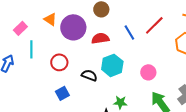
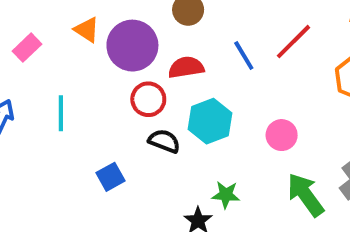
cyan line: (31, 49) -> (61, 113), moved
red circle: (59, 62) -> (148, 99), moved

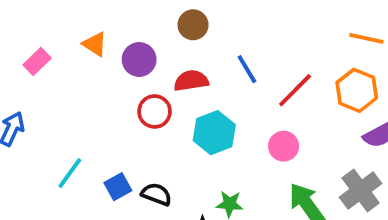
red line: (294, 42) -> (295, 90), moved
purple circle: (132, 46) -> (139, 59), size x0.7
cyan line: (61, 113) -> (70, 173), moved, turned 36
black semicircle: (164, 141) -> (156, 194), moved

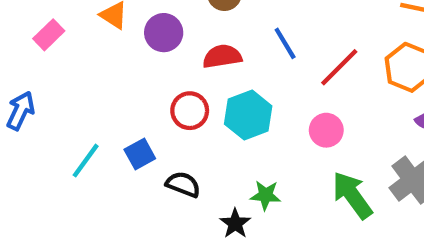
red circle: (155, 111) -> (190, 111), moved
blue square: (118, 187) -> (140, 154), moved

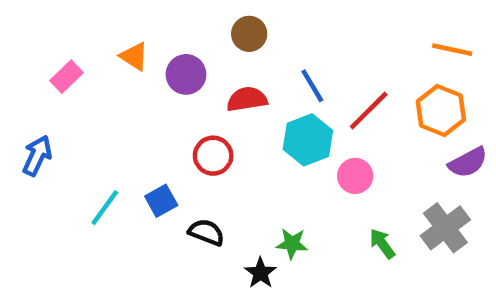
cyan hexagon: (248, 115) -> (308, 140), moved
green arrow: (352, 195) -> (382, 244), size x0.6

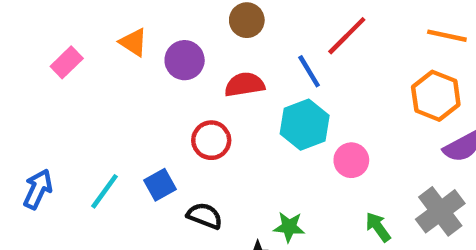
red line: (369, 111) -> (347, 36), moved
blue arrow: (37, 156) -> (38, 189), moved

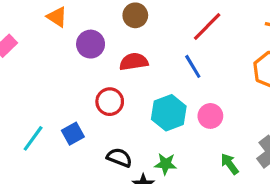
orange triangle: (133, 42) -> (57, 17), moved
blue line: (309, 71) -> (193, 66), moved
cyan hexagon: (305, 125) -> (169, 113), moved
black semicircle: (205, 216) -> (119, 158), moved

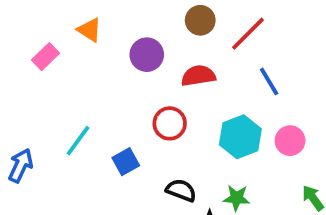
orange triangle: (57, 17) -> (89, 30), moved
red line: (207, 27) -> (248, 34), moved
cyan line: (33, 138) -> (78, 141), moved

